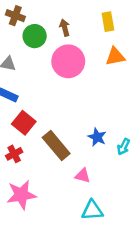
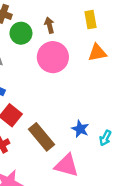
pink triangle: (83, 176) -> (67, 165), size x1.6

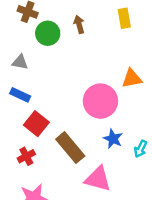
orange triangle: (97, 53) -> (132, 78), moved
pink circle: (53, 57) -> (100, 101), moved

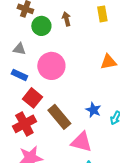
pink circle: (100, 101) -> (51, 66), moved
red cross: (26, 156) -> (24, 124), size x1.6

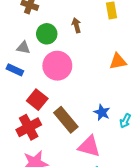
brown arrow: (66, 19) -> (76, 25), moved
green circle: (41, 26) -> (47, 34), moved
blue rectangle: (19, 75) -> (15, 70), moved

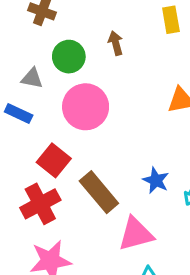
pink triangle: (89, 146) -> (136, 234), turned -30

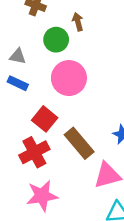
brown arrow: (116, 43) -> (78, 22), moved
gray triangle: (32, 78) -> (18, 56), moved

